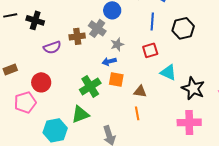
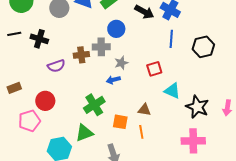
blue line: (152, 21) -> (171, 39), moved
gray cross: (97, 28) -> (101, 47), turned -36
black hexagon: (183, 28) -> (203, 47), moved
orange square: (116, 79) -> (120, 122), moved

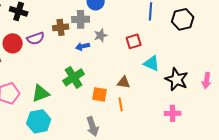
blue arrow: (113, 80) -> (83, 46), moved
red circle: (45, 101) -> (13, 43), moved
green triangle: (84, 133) -> (41, 93), moved
pink cross: (193, 141) -> (173, 113), size x0.7

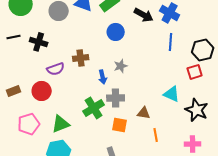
gray cross: (81, 19) -> (116, 98), moved
red square: (134, 41) -> (195, 72), moved
red circle: (13, 43) -> (42, 91), moved
blue arrow: (83, 46) -> (103, 77), turned -88
orange line: (121, 104) -> (156, 135), moved

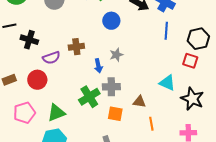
black cross: (39, 42) -> (29, 40), moved
red square: (195, 72) -> (190, 61), turned 35

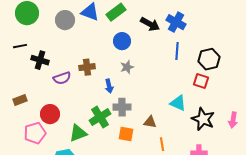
gray star: (116, 55) -> (127, 67), moved
red circle: (37, 80) -> (50, 114), moved
green triangle: (56, 113) -> (78, 133), moved

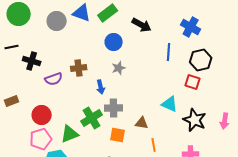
blue cross: (176, 22) -> (191, 27), moved
pink pentagon: (35, 133) -> (41, 139), moved

